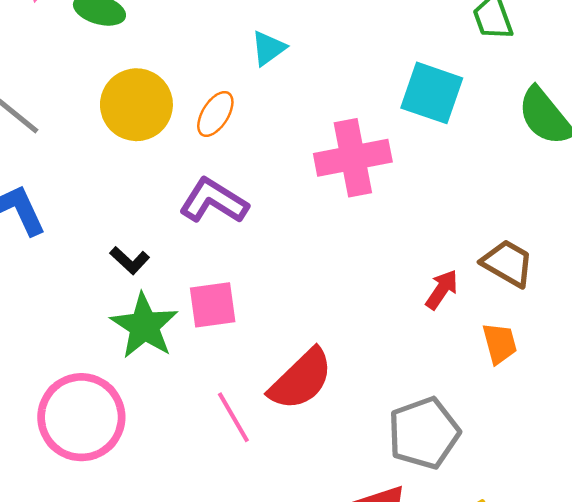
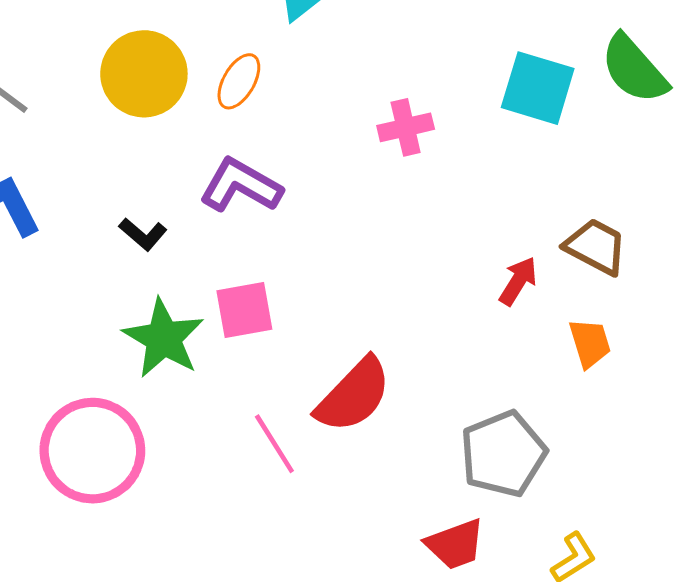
cyan square: (432, 93) -> (538, 88), moved
pink cross: (353, 158) -> (406, 127), size x0.6
black L-shape: (130, 260) -> (143, 234), moved

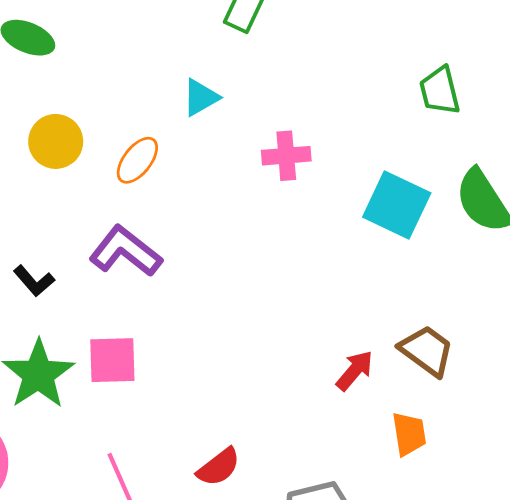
yellow circle: (144, 74) -> (56, 141), size x0.7
pink cross: (406, 127) -> (286, 156), moved
red semicircle: (354, 395) -> (219, 467), moved, size x0.6

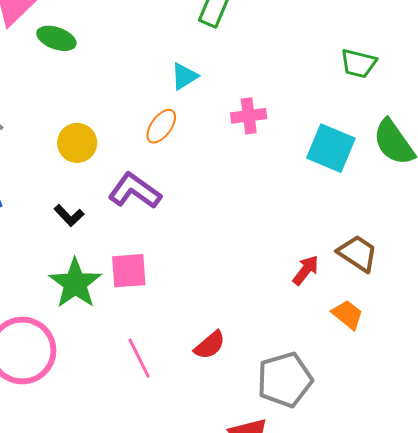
green trapezoid: (440, 91) -> (358, 63), turned -60
yellow circle: (56, 141) -> (77, 143), moved
orange ellipse: (137, 160) -> (161, 126), moved
orange trapezoid: (409, 434) -> (347, 315), turned -40

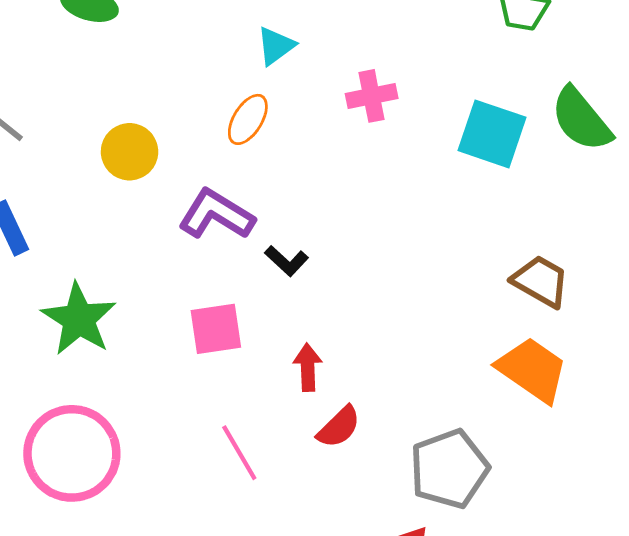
black L-shape: (69, 215) -> (287, 261), moved
red arrow: (306, 270) -> (308, 367), moved, turned -36
green star: (75, 283) -> (79, 319), moved
orange trapezoid: (347, 315) -> (532, 370), size x1.6

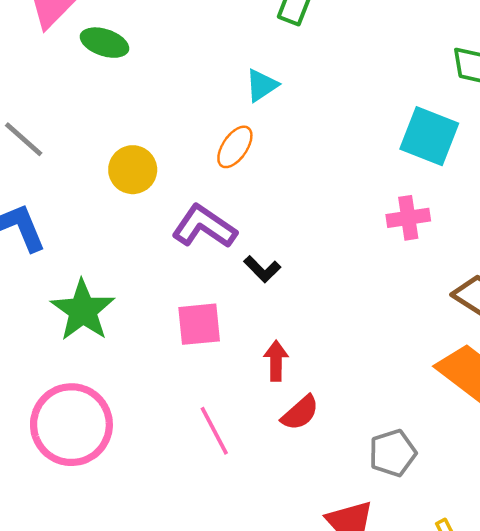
pink cross: (372, 96) -> (408, 218), moved
cyan square: (492, 134) -> (429, 136), moved
gray pentagon: (449, 469) -> (393, 453), size x0.7

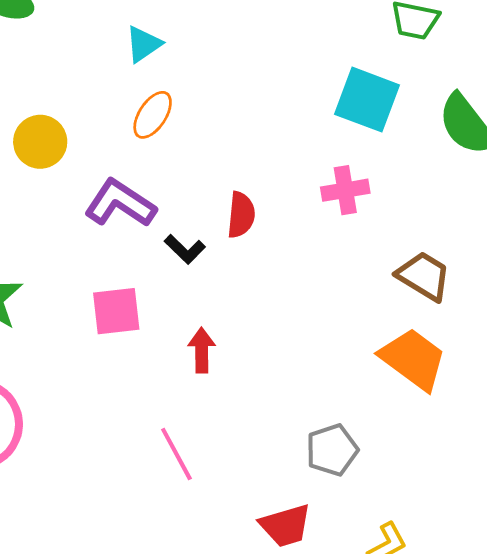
cyan triangle: (262, 85) -> (143, 44), moved
red semicircle: (300, 413) -> (241, 215), moved, turned -42
pink line: (214, 431) -> (176, 454), moved

